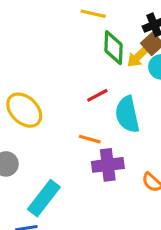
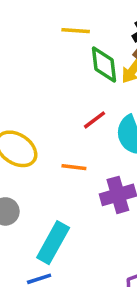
orange line: (90, 139) -> (74, 167), moved

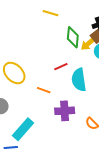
yellow line: (76, 31) -> (51, 13), moved

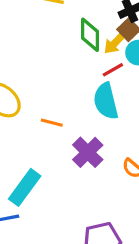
red line: (61, 67) -> (113, 70), moved
purple cross: (65, 111) -> (88, 152), turned -36

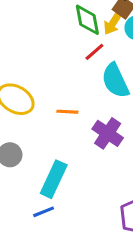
red line: (113, 70) -> (94, 52), moved

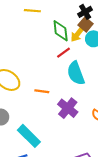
cyan rectangle: (54, 179) -> (29, 136), turned -75

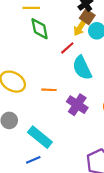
green diamond: (61, 31) -> (40, 29), moved

